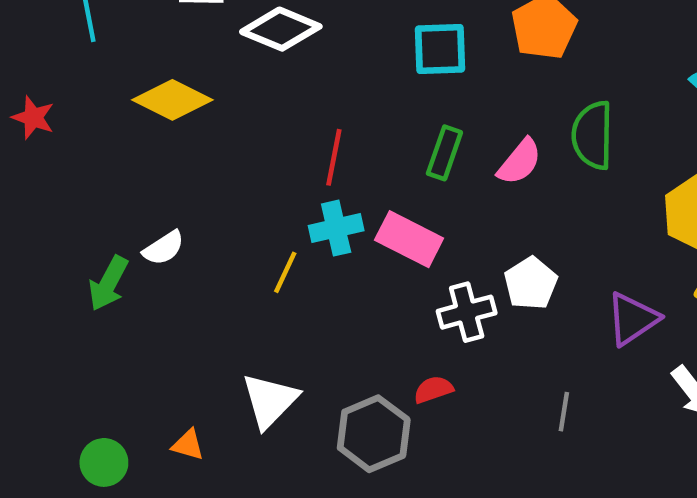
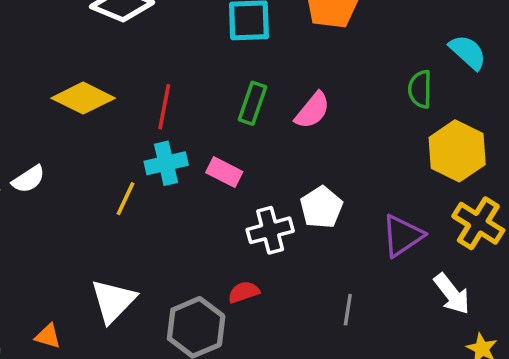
yellow diamond: (172, 100) -> (83, 98), moved
green semicircle: (593, 135) -> (420, 89), moved, size x0.7
pink rectangle: (409, 239) -> (224, 172), size x0.7

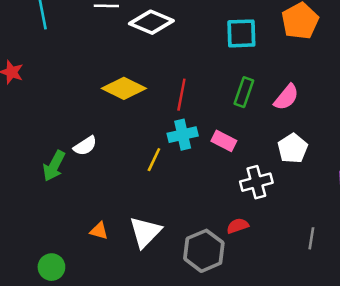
white pentagon: (321, 207) -> (293, 148), moved
orange triangle: (48, 336) -> (99, 231), moved

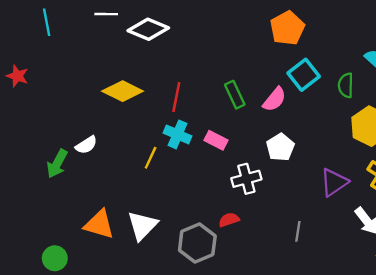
cyan square: (241, 33) -> (304, 75), moved, turned -36
green rectangle: (244, 92) -> (235, 95), turned -44
cyan cross: (183, 135) -> (177, 134), turned 36
orange triangle: (99, 231) -> (99, 224), size x1.8

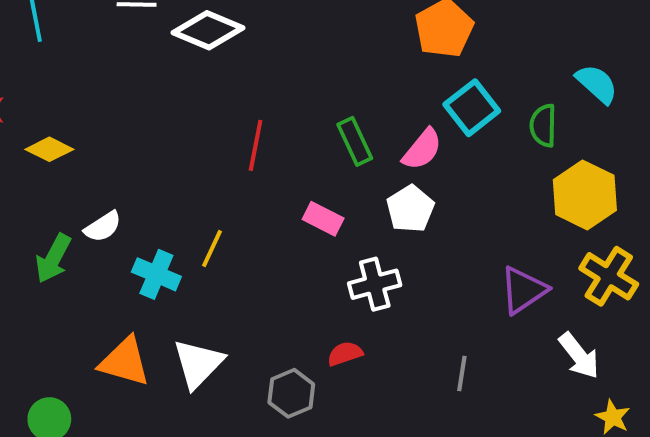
yellow diamond: (123, 91) -> (49, 149), moved, size x0.7
cyan cross: (177, 134) -> (156, 274), moved
white pentagon: (280, 147) -> (410, 209), moved
gray hexagon: (197, 243) -> (291, 393), size x0.7

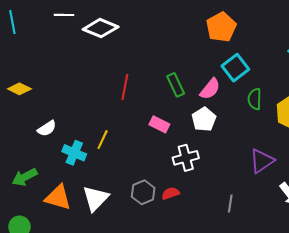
green semicircle: (543, 126) -> (255, 99), moved
green arrow: (53, 258) -> (25, 177), moved, turned 35
gray hexagon: (291, 393) -> (143, 192), moved

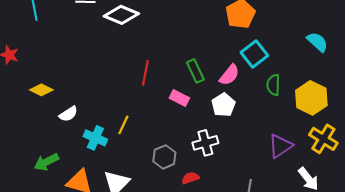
yellow diamond: (19, 89) -> (41, 90), moved
pink rectangle: (159, 124) -> (179, 98), moved
gray hexagon: (143, 192) -> (164, 157), moved

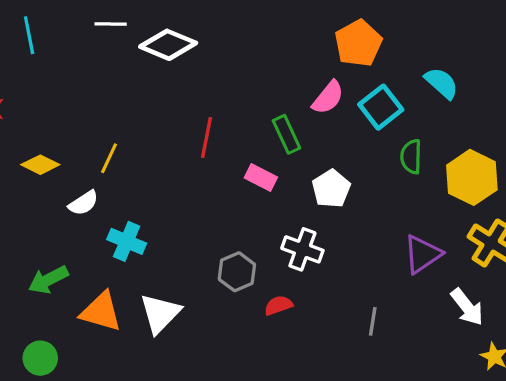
cyan semicircle: (317, 42) -> (442, 83), moved
pink semicircle: (229, 75) -> (328, 98), moved
yellow line: (123, 125) -> (109, 158), moved
white cross: (205, 143) -> (302, 249), turned 35

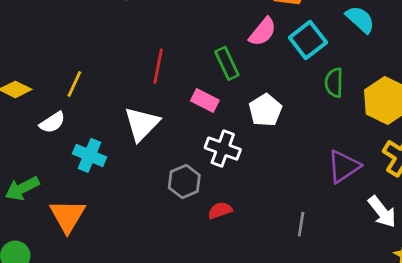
white cross: (302, 249) -> (223, 149), moved
orange triangle: (101, 312) -> (67, 216), turned 45
white triangle: (160, 313) -> (142, 124), moved

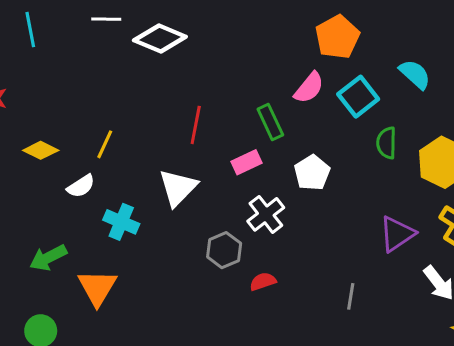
pink rectangle: (205, 100) -> (246, 162), turned -52
white cross: (223, 149) -> (266, 214), turned 32

